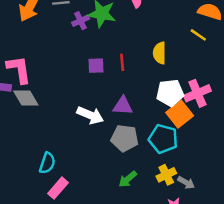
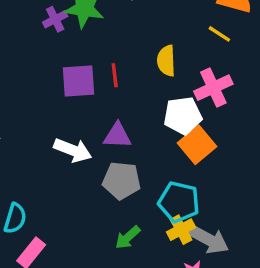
purple square: (96, 66) -> (79, 81), size x1.5
pink cross: (197, 93) -> (213, 88), moved
cyan pentagon: (163, 139) -> (179, 202), moved
gray arrow: (186, 183) -> (209, 240), size x1.6

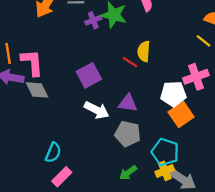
yellow semicircle: (166, 61) -> (144, 51), moved
red line: (115, 75) -> (130, 62), turned -56
purple square: (79, 81) -> (89, 75), moved, turned -30

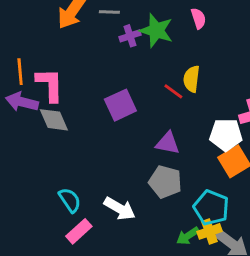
white arrow: (97, 110) -> (120, 208), moved
cyan semicircle: (53, 152) -> (70, 200), turned -60
green arrow: (128, 173) -> (188, 236), moved

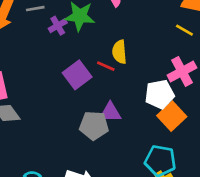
purple square: (120, 105) -> (77, 75), moved
gray pentagon: (165, 182) -> (94, 126), moved

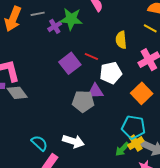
yellow semicircle: (119, 52) -> (121, 40), moved
white pentagon: (160, 94) -> (111, 73), moved

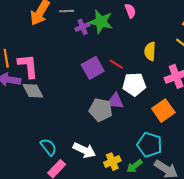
yellow cross: (136, 143) -> (112, 162), moved

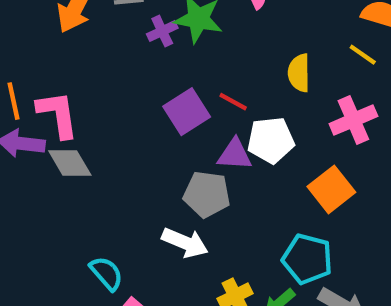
purple triangle: (115, 101) -> (235, 154), moved
white arrow: (84, 150) -> (185, 243), moved

